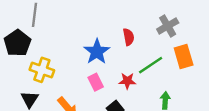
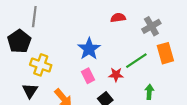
red semicircle: (129, 37) -> (118, 18), moved, turned -88

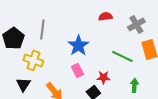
gray line: (34, 17) -> (42, 29), moved
green line: (136, 61) -> (122, 56), turned 60
red star: (116, 75) -> (103, 77), moved

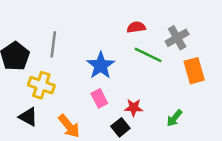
green line: (122, 56) -> (148, 55), moved
black triangle: (23, 84) -> (28, 117), turned -35
green arrow: (134, 85) -> (174, 118), turned -144

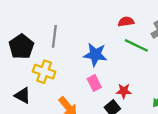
blue star: (101, 65) -> (95, 55), turned -30
black triangle: (28, 117) -> (23, 96), moved

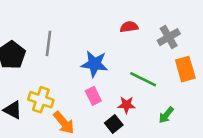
green line: (136, 45) -> (143, 79), moved
yellow cross: (44, 72) -> (41, 100), moved

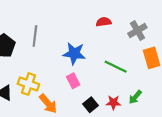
red star: (127, 105) -> (113, 103), moved

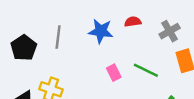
blue star: (74, 53) -> (101, 31), moved
pink rectangle: (73, 81) -> (114, 73), moved

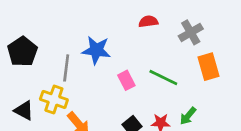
blue star: (101, 31) -> (96, 50), moved
gray line: (58, 37) -> (66, 68), moved

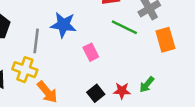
green line: (163, 78) -> (124, 27), moved

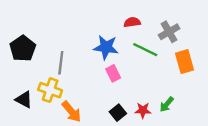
blue star: (63, 25) -> (106, 47), moved

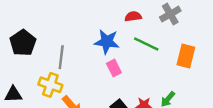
gray cross: (169, 32) -> (170, 14), moved
orange rectangle: (185, 62) -> (186, 56), turned 30
black triangle: (24, 100) -> (13, 94), moved, turned -30

